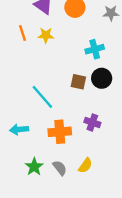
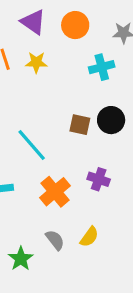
cyan cross: (95, 49) -> (102, 67), moved
orange cross: (60, 132) -> (55, 192), turned -35
green star: (34, 167) -> (21, 259), moved

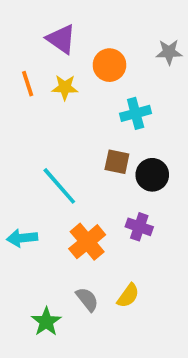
orange circle: (75, 25) -> (109, 65), moved
cyan cross: (102, 67) -> (136, 113), moved
black circle: (111, 120) -> (152, 175), moved

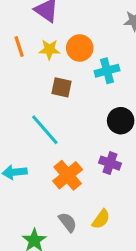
orange circle: (109, 65) -> (80, 48), moved
brown square: (117, 162) -> (62, 87), moved

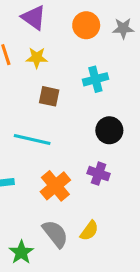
orange circle: (80, 48) -> (86, 25), moved
cyan line: (45, 130) -> (32, 140), turned -36
gray semicircle: (68, 222) -> (55, 234), size x1.4

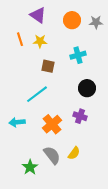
cyan line: (32, 140) -> (37, 94), turned -50

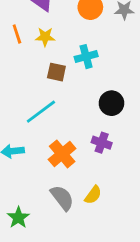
cyan cross: (78, 55) -> (86, 57), moved
green star: (30, 167) -> (18, 218), moved

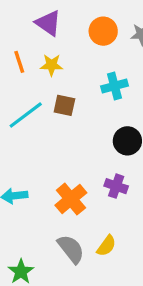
cyan cross: (86, 57) -> (114, 86), moved
cyan line: (41, 112) -> (26, 115), moved

